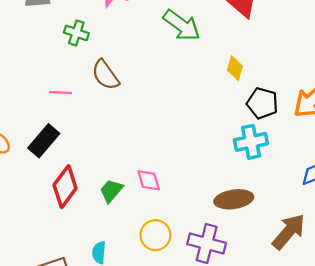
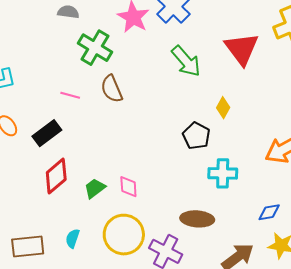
green cross: (76, 33) -> (95, 48), size x1.6
black pentagon: (262, 103) -> (196, 136), moved
yellow circle: (155, 235) -> (124, 235), size x1.5

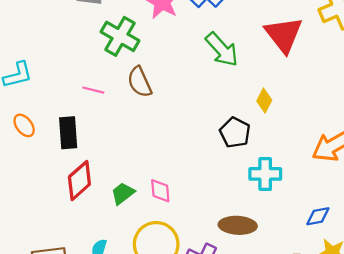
black rectangle: (47, 133) -> (68, 133), turned -56

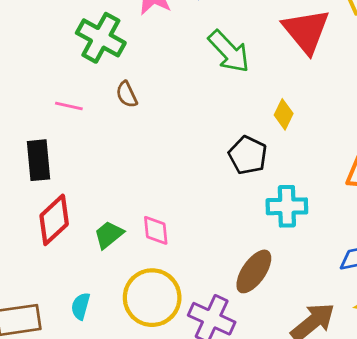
brown semicircle: (140, 82) -> (127, 94), size x0.7
brown ellipse: (238, 225) -> (254, 271), turned -57

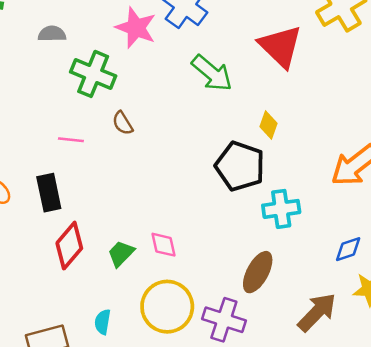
black pentagon: (248, 155) -> (240, 166), size x1.4

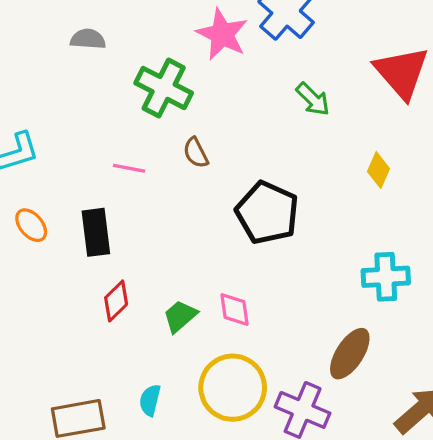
gray semicircle: (52, 34) -> (88, 39), moved
green arrow: (212, 73) -> (313, 99), size x0.7
black pentagon: (240, 166) -> (267, 213), moved
red diamond: (69, 246) -> (116, 301), size x0.7

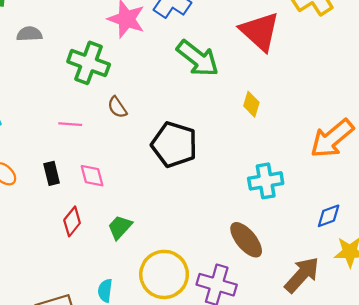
green arrow: (313, 99) -> (198, 58), size x1.6
black rectangle: (96, 232) -> (52, 173), size x0.7
pink diamond: (234, 309) -> (92, 176), moved
brown ellipse: (350, 354) -> (246, 240), turned -66

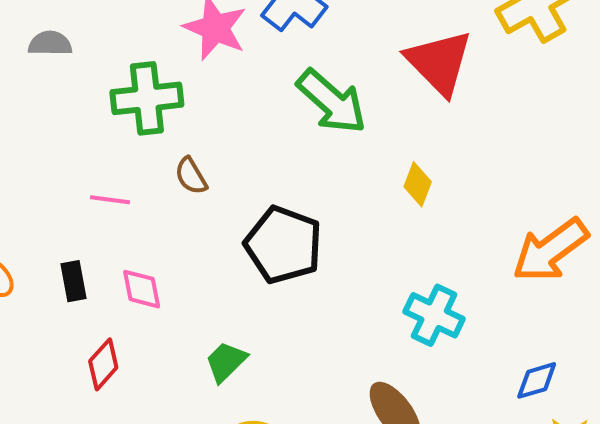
green cross: (89, 63) -> (147, 98), turned -30
cyan cross: (266, 181) -> (434, 315), turned 32
green trapezoid: (120, 227) -> (226, 362), moved

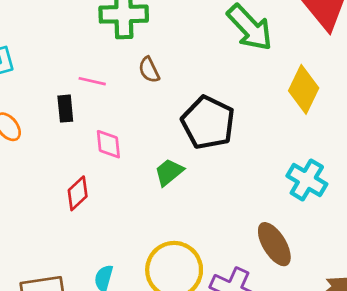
yellow diamond: (418, 184) -> (304, 89), size x1.6
black rectangle: (74, 281) -> (65, 109), moved
green trapezoid: (226, 362) -> (169, 172), moved

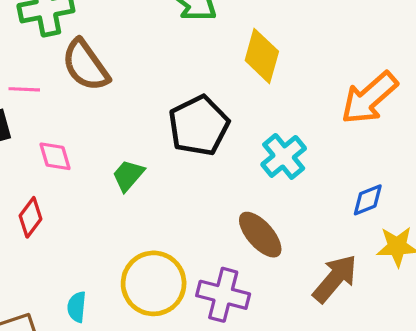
brown semicircle: (149, 70) -> (85, 65), size x1.8
black pentagon: (208, 123) -> (199, 126), moved, turned 30
cyan cross: (307, 180) -> (284, 156), turned 30

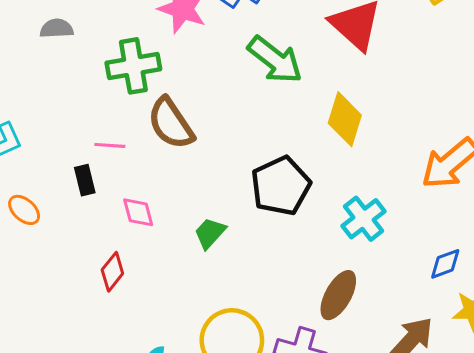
brown ellipse: (260, 235) -> (338, 295), turned 69

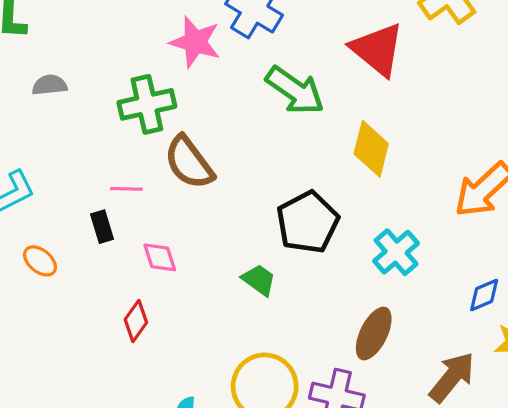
gray semicircle: (57, 28) -> (50, 85), moved
green trapezoid: (210, 233) -> (259, 280), moved, turned 87

